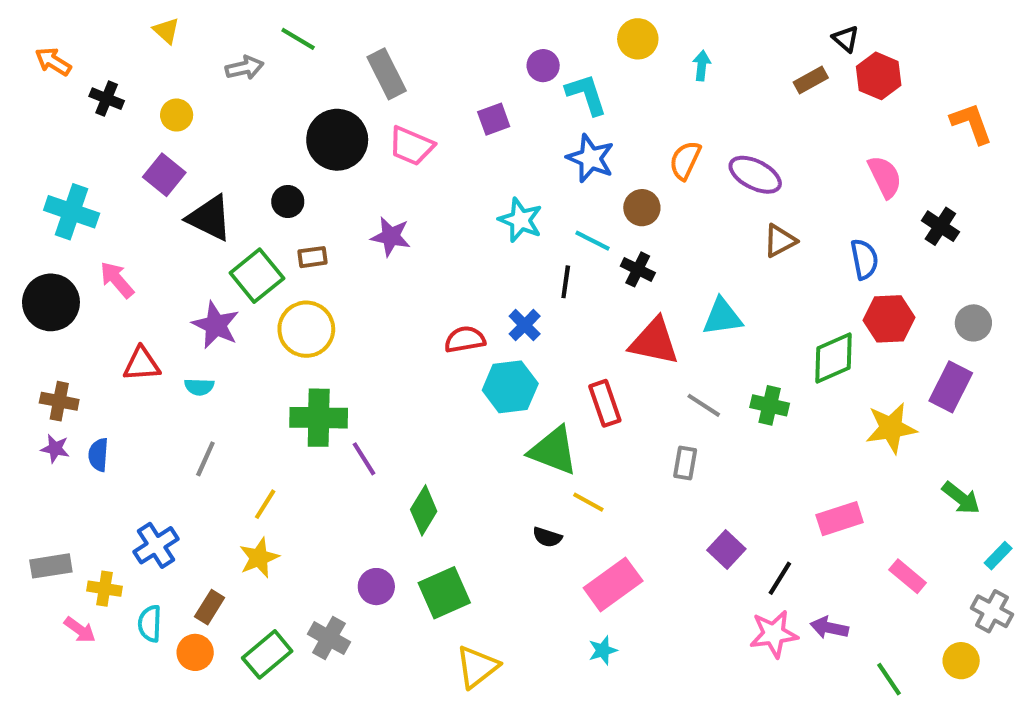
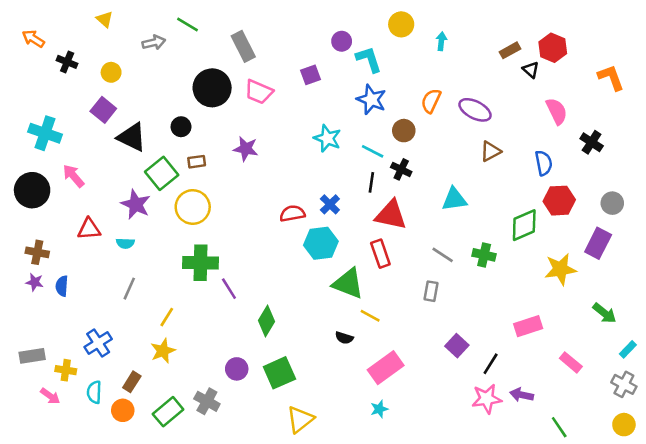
black triangle: (846, 39) -> (531, 70), moved
black line: (566, 282) -> (371, 182), moved
red triangle: (654, 342) -> (391, 215), moved
yellow circle: (961, 661) -> (624, 425), moved

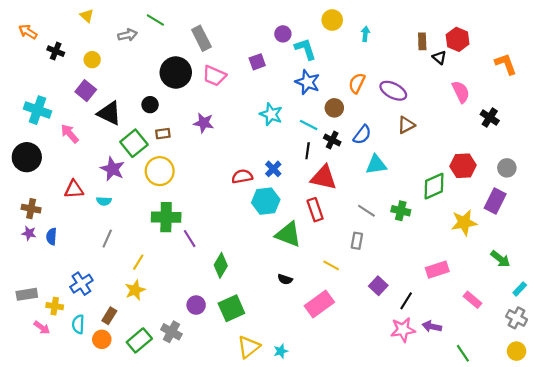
brown rectangle: (510, 50) -> (422, 41), turned -63
blue semicircle: (544, 163) -> (362, 135), moved, turned 48
pink arrow: (74, 176) -> (70, 134), moved
yellow line: (370, 316) -> (331, 265), moved
cyan star: (379, 409) -> (281, 351), moved

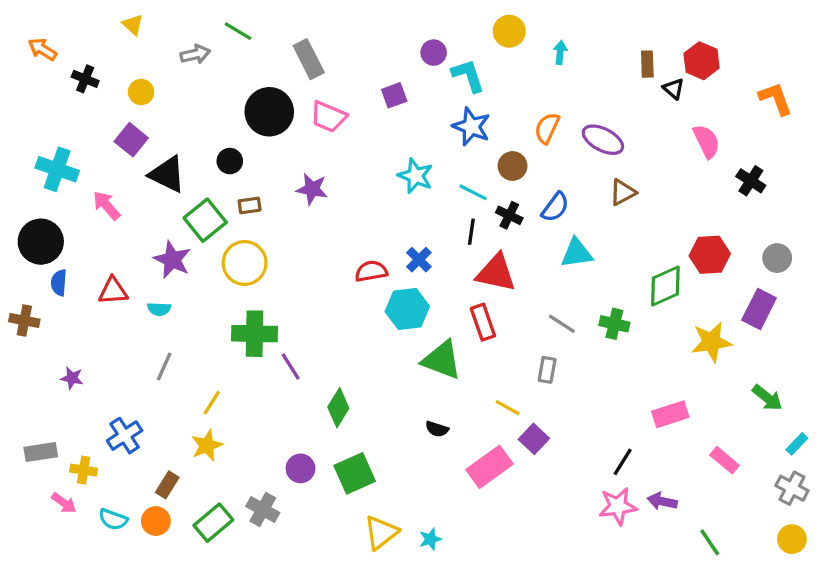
brown cross: (31, 209) -> (24, 320), moved
purple star: (29, 233) -> (72, 378), moved
blue semicircle: (51, 236) -> (59, 283), moved
purple square: (378, 286) -> (534, 439), moved
cyan semicircle: (78, 324) -> (113, 519), moved, turned -72

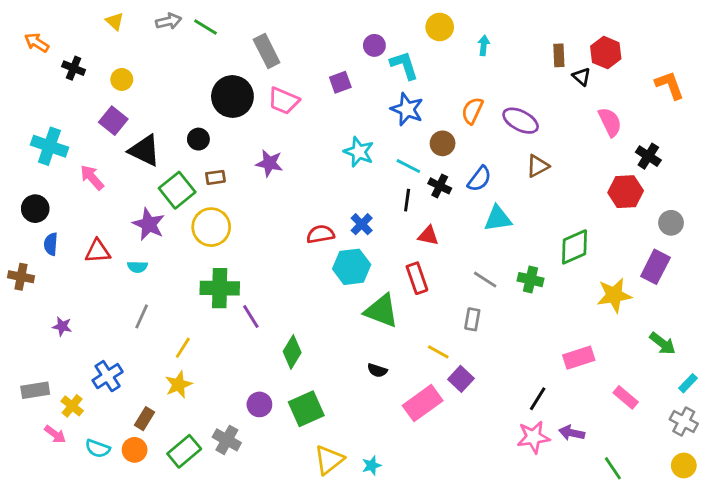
gray arrow: (195, 54) -> (169, 21), moved
black circle: (41, 242) -> (35, 209), size x0.7
red hexagon: (710, 255) -> (626, 192), moved
red triangle: (496, 273) -> (428, 236), size x0.6
yellow cross: (84, 470) -> (72, 406), turned 30

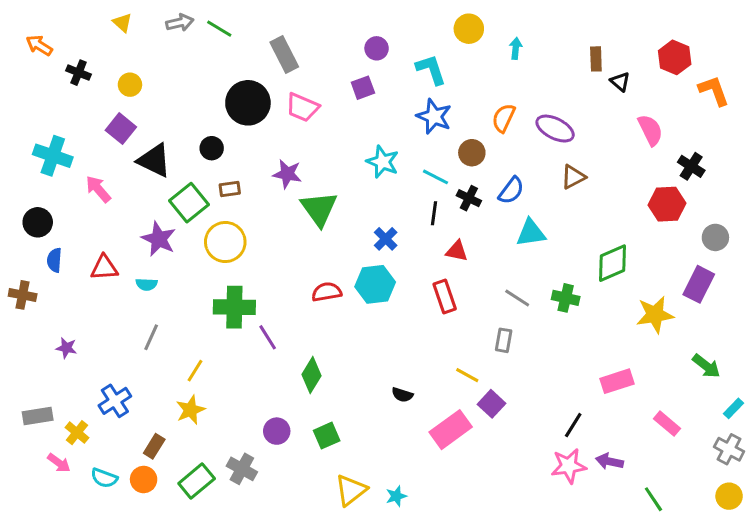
purple circle: (374, 45) -> (377, 48), moved
red hexagon: (606, 53) -> (675, 57), moved
red semicircle: (320, 234) -> (327, 292), moved
green triangle: (381, 311) -> (319, 209), moved, turned 33
green square: (306, 409) -> (327, 436), size x0.7

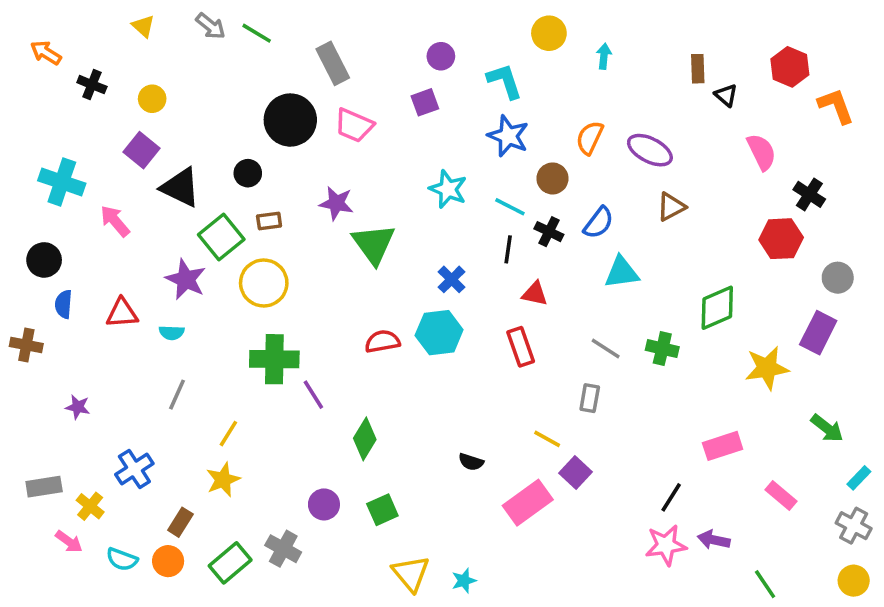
gray arrow: (180, 23) -> (211, 26), turned 52
yellow triangle: (351, 490) -> (411, 574), turned -32

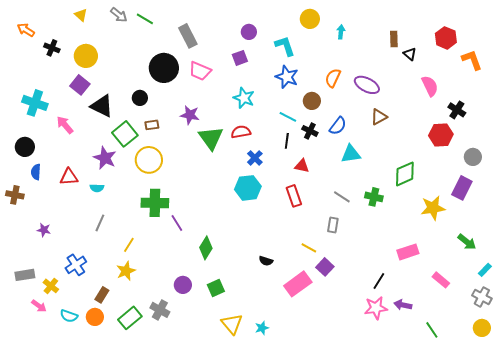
yellow circle: (152, 99) -> (86, 56), size x1.5
cyan star: (448, 189) -> (244, 98), moved
red semicircle: (382, 341) -> (241, 132), moved

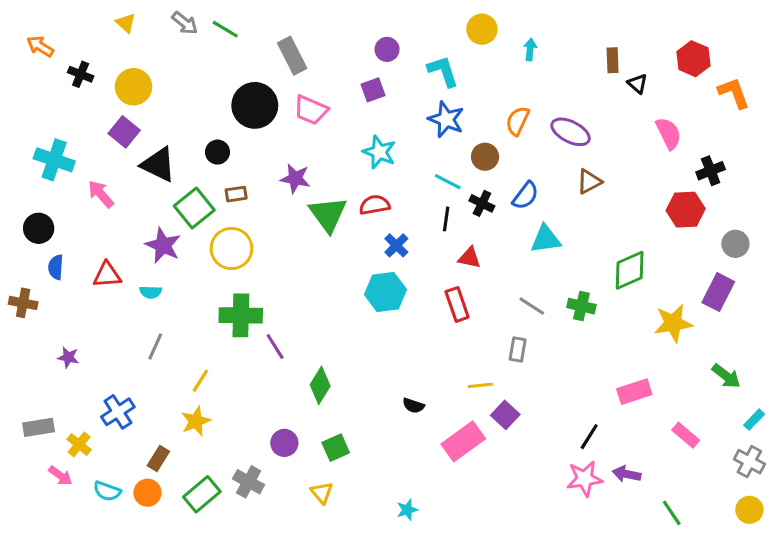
black cross: (457, 110) -> (711, 171), turned 36
yellow line: (309, 248) -> (480, 385), turned -35
yellow triangle: (232, 324) -> (322, 493), moved, size x0.7

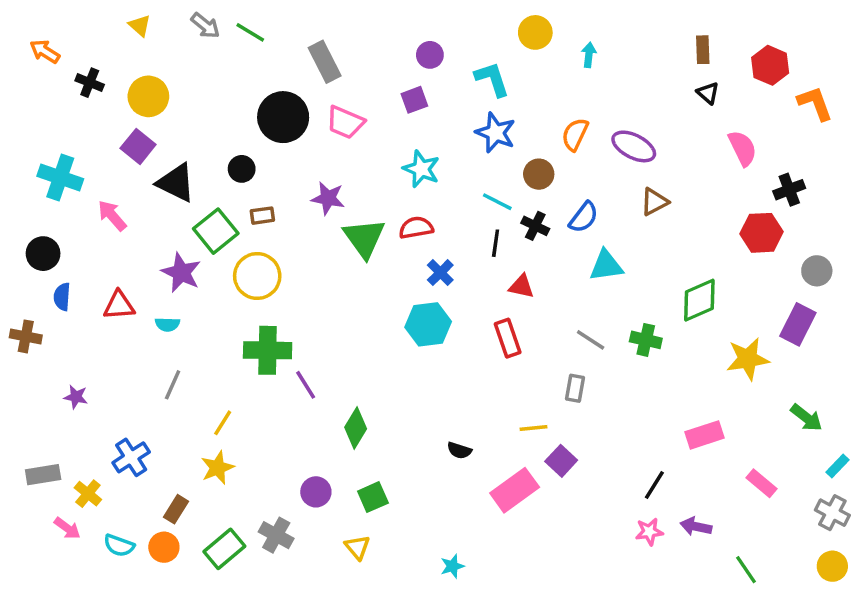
brown rectangle: (613, 60) -> (703, 50), moved
pink star: (585, 479) -> (649, 532), size x0.7

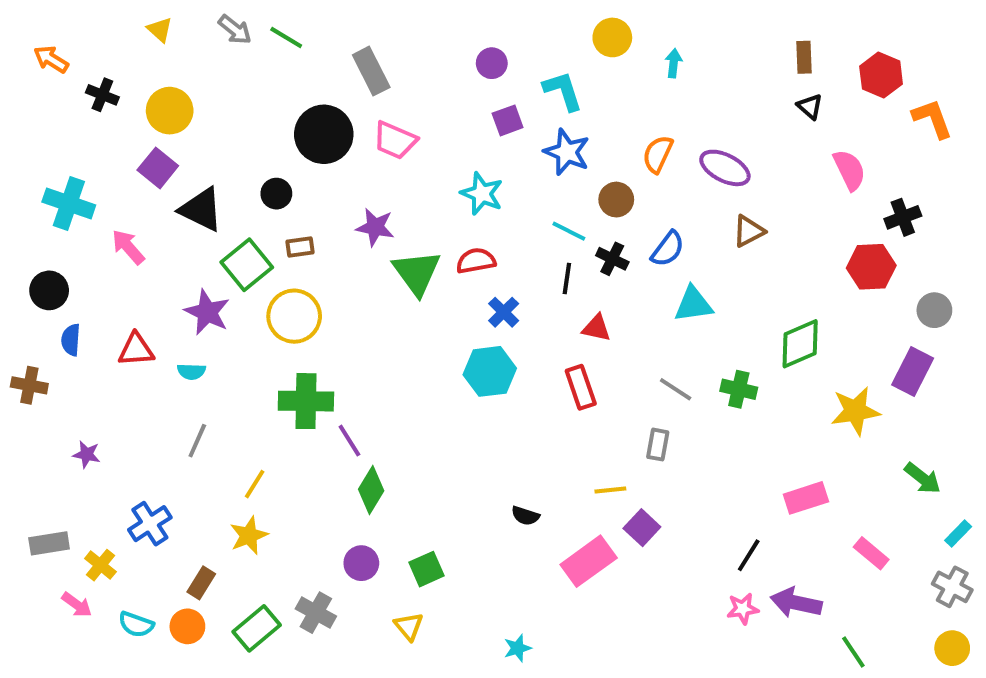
purple square: (414, 100) -> (508, 120), moved
green diamond: (356, 428) -> (371, 490), moved
purple arrow: (696, 526) -> (796, 603), size x1.4

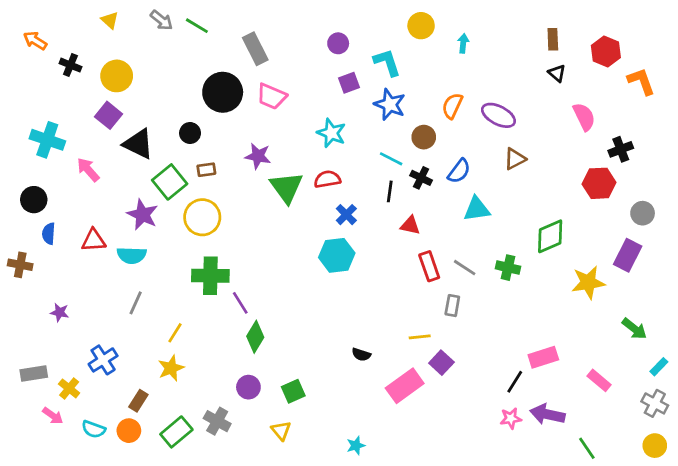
cyan semicircle: (191, 371) -> (132, 255), size x1.5
red rectangle: (581, 387) -> (429, 266), moved
pink rectangle: (806, 498) -> (543, 357), moved

